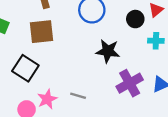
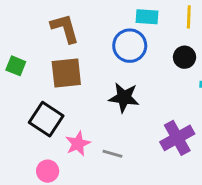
black star: (108, 51) -> (124, 98), moved
pink star: (47, 99) -> (78, 144), moved

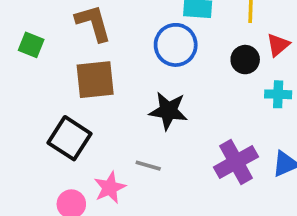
green square: (16, 66) -> (31, 45), moved
pink star: (78, 144) -> (110, 188), moved
gray line: (112, 154) -> (148, 166), moved

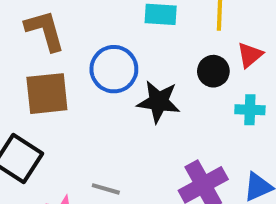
blue circle: (176, 45) -> (114, 69), moved
black star: (168, 111) -> (159, 102), moved

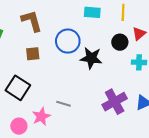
brown square: (47, 94) -> (33, 54), size x0.6

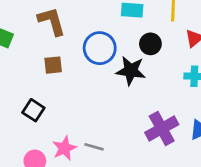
black circle: (120, 42) -> (150, 44), moved
black square: (18, 88) -> (33, 110), size x0.7
gray line: (64, 104) -> (94, 147), moved

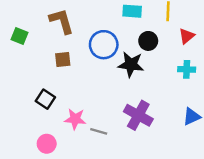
purple cross: (162, 129) -> (138, 115), moved, turned -32
pink star: (64, 148) -> (75, 119), moved, turned 30

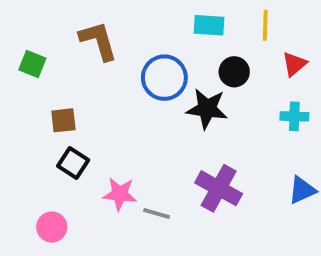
brown square: (63, 60) -> (63, 120), moved
pink circle: (47, 144) -> (52, 227), moved

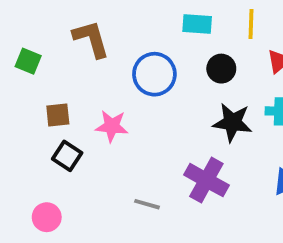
black star: (207, 109) -> (232, 122), moved
pink star: (120, 194) -> (112, 126), moved

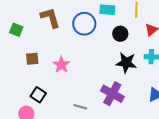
blue circle: (154, 74) -> (84, 24), moved
pink star: (112, 126) -> (61, 65), turned 30
black square: (67, 156) -> (38, 95), moved

